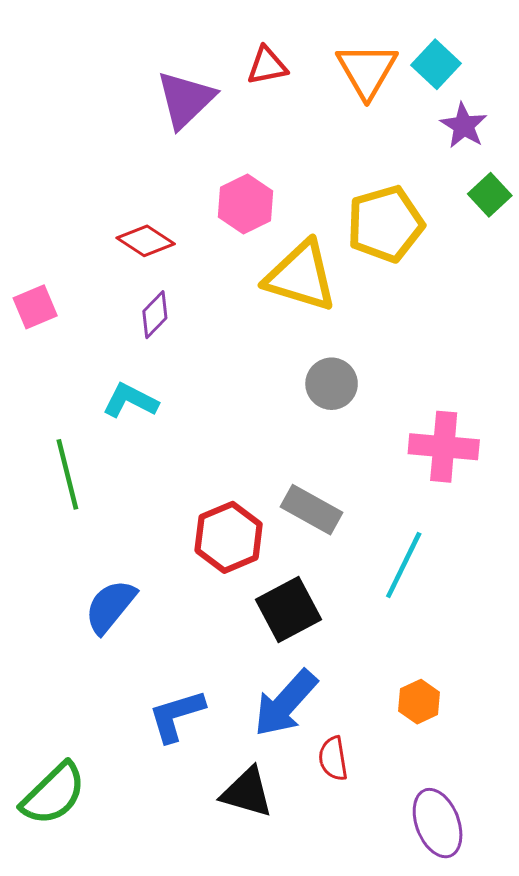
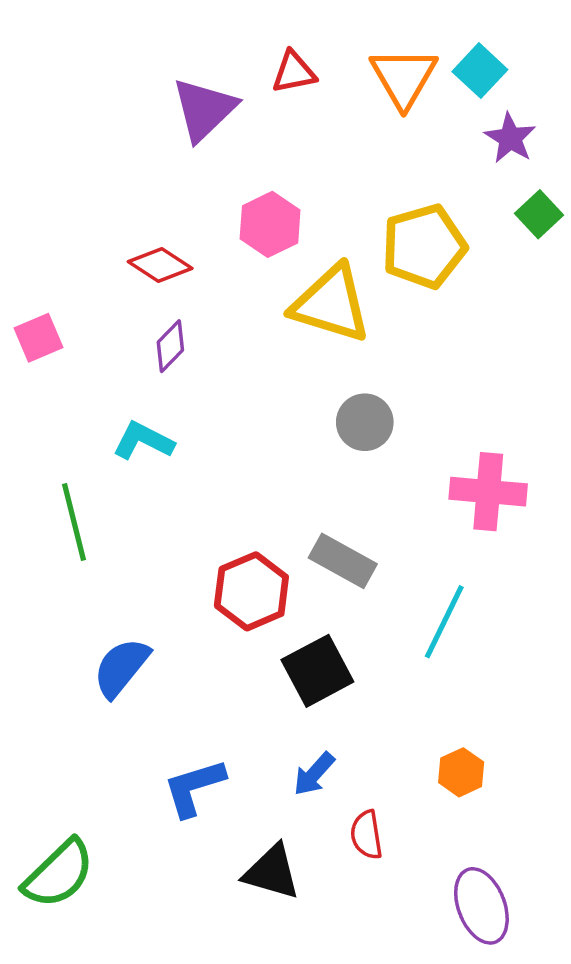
blue arrow: (285, 703) -> (314, 774), size x0.6

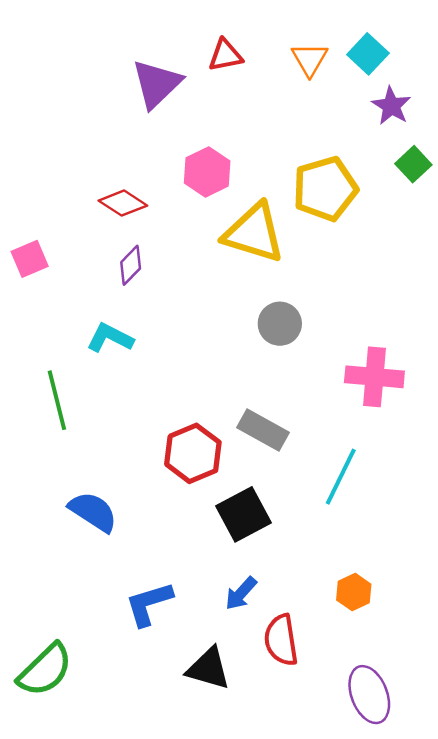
orange triangle: (404, 77) -> (310, 59), size x0.7
blue semicircle: (121, 667) -> (93, 512), turned 84
red semicircle: (366, 835) -> (281, 640), size x1.4

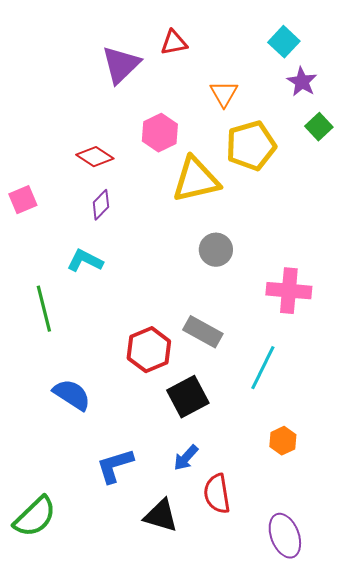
orange triangle: (310, 59) -> (224, 94), moved
yellow triangle: (254, 233) -> (196, 180), turned -30
orange hexagon: (354, 592) -> (283, 441), moved

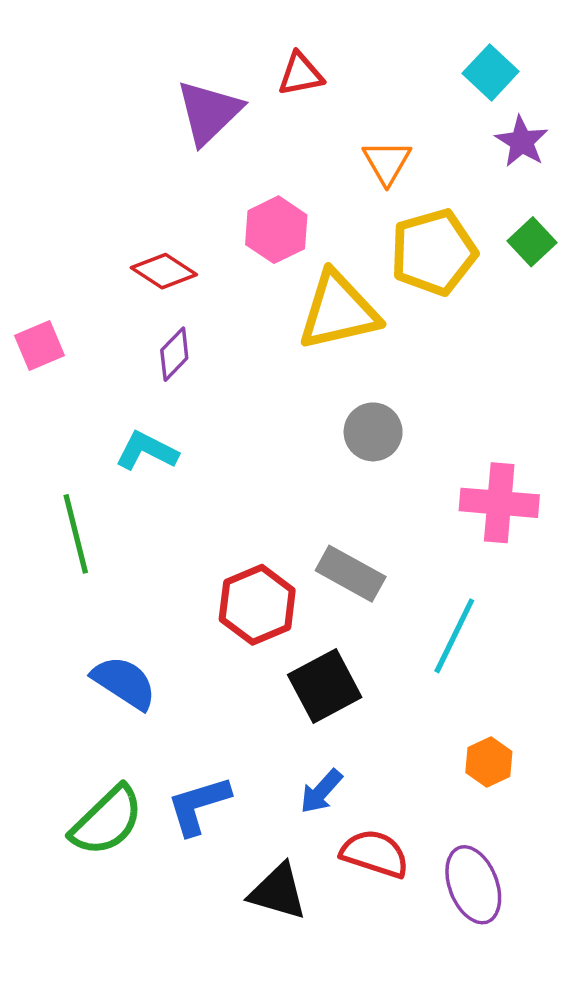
green square: (319, 127) -> (532, 242), moved
red semicircle: (217, 494) -> (375, 854), turned 117
green semicircle: (35, 517) -> (107, 821), moved
purple ellipse: (285, 536) -> (473, 885), moved

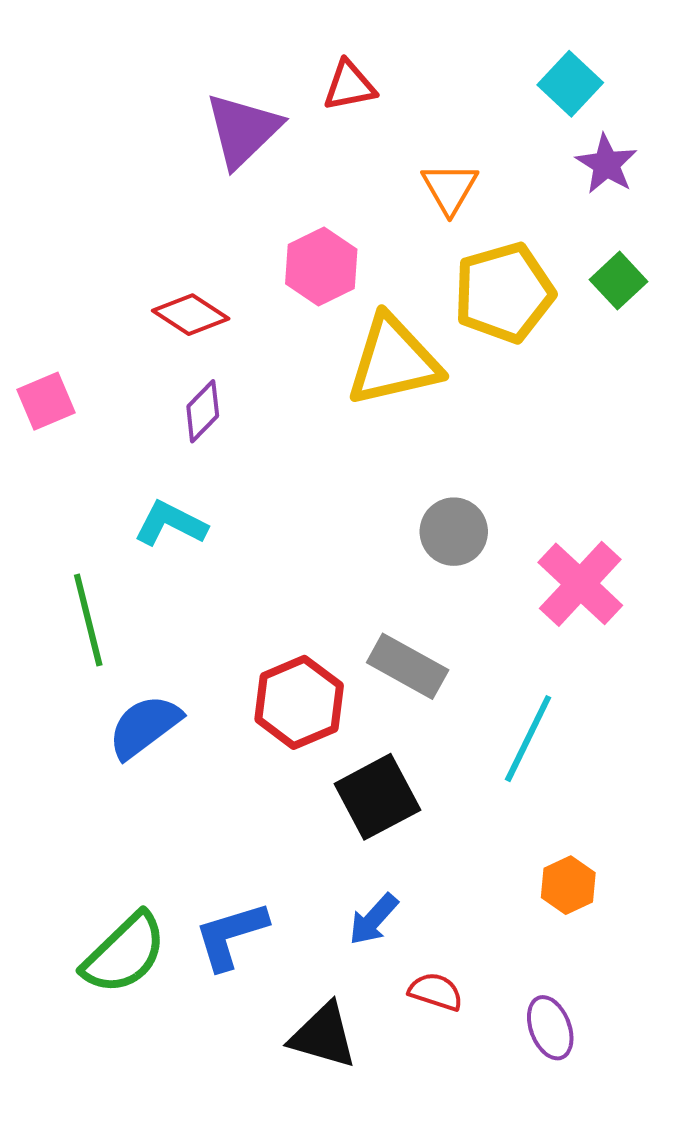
gray circle: (373, 432) -> (454, 532), moved
pink cross: (499, 503) -> (580, 584), turned 38
blue semicircle: (124, 683) -> (144, 726), moved, turned -70
red semicircle: (375, 854) -> (436, 992), size x0.7
purple ellipse: (473, 885) -> (550, 1028), size x0.7

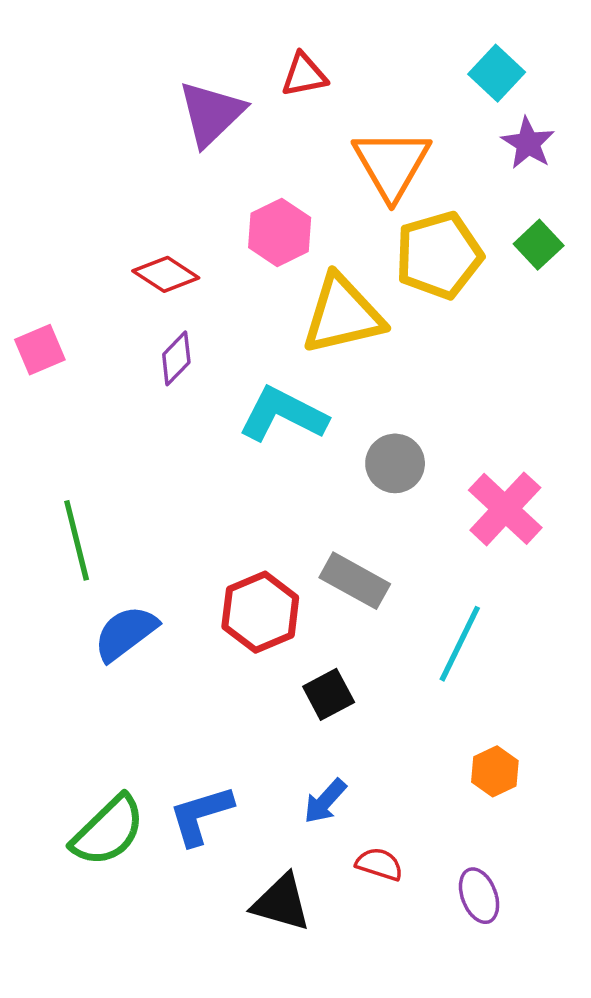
orange triangle: (450, 188) -> (392, 164), size x1.6
cyan L-shape: (171, 524) -> (283, 414), moved, size x1.4
black square: (377, 797) -> (329, 694), size x0.7

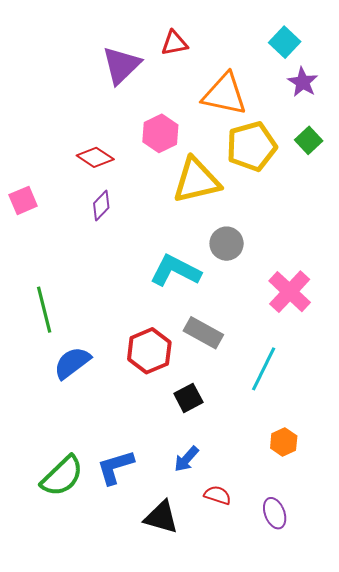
orange triangle: (392, 164) -> (225, 94), turned -48
cyan L-shape: (283, 414) -> (175, 271), moved
gray circle: (395, 463) -> (227, 244), moved

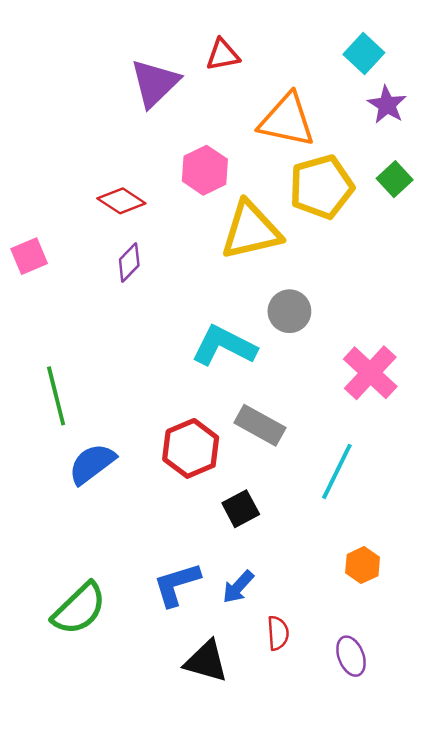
blue L-shape: (115, 467) -> (177, 584), moved
red semicircle: (218, 495) -> (278, 633), turned 68

